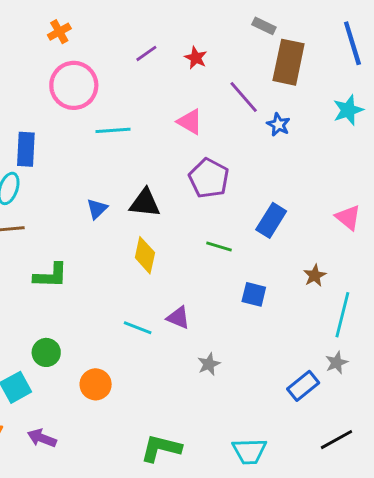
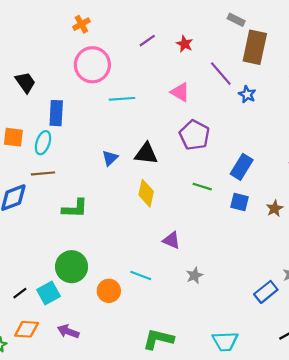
blue square: (254, 294) -> (239, 202), moved
cyan line: (138, 328) -> (141, 275), moved
green circle: (46, 352) -> (72, 267), size x1.5

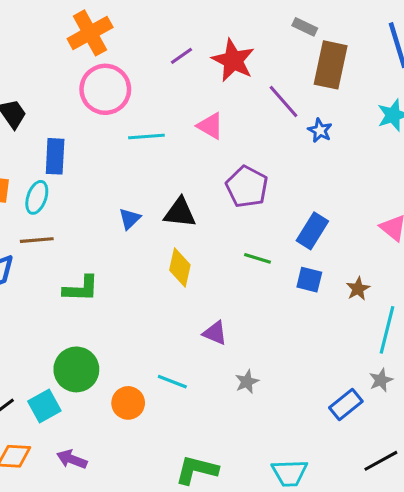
orange cross: (81, 24) -> (90, 33), size x1.8
red star: (185, 44) -> (233, 60), size x1.8
pink triangle: (180, 92) -> (210, 126), moved

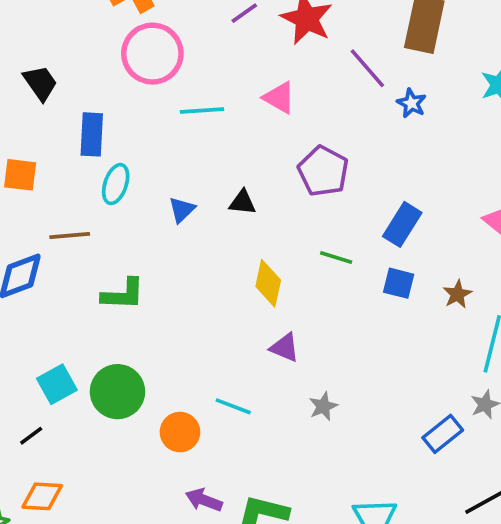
cyan ellipse: (37, 197) -> (116, 184), moved
black triangle: (180, 213) -> (242, 202), size x0.7
yellow diamond: (180, 267) -> (268, 283), moved
cyan square: (44, 406) -> (57, 384), moved
purple arrow: (72, 459) -> (204, 500), moved

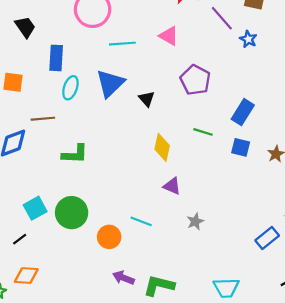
black triangle: (242, 202) -> (147, 99), turned 42
blue triangle: (182, 210) -> (110, 83), moved, size x1.8

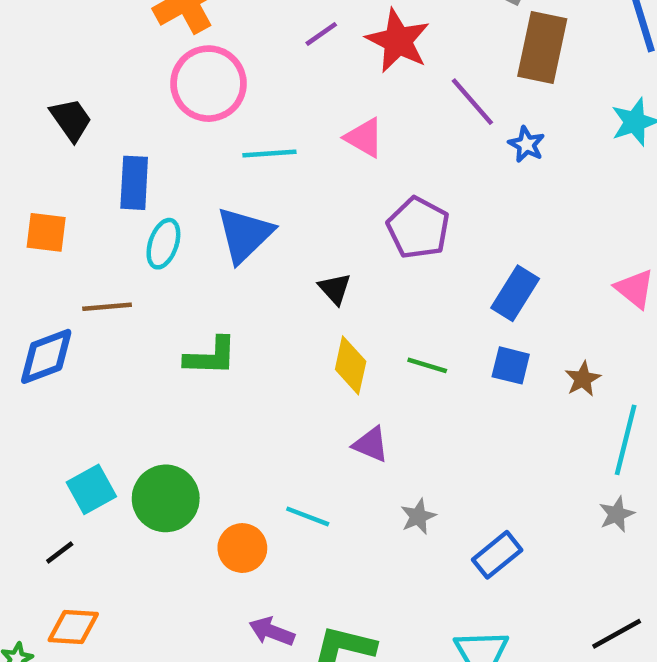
black triangle: (147, 99) -> (335, 289), moved
green line: (203, 132) -> (427, 365), moved
green L-shape: (75, 154) -> (211, 356), moved
blue rectangle: (267, 238) -> (497, 555), moved

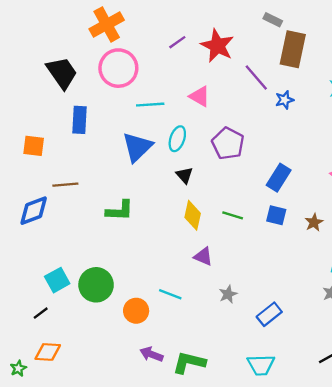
black trapezoid: (71, 120) -> (62, 73), moved, size x1.4
blue star: (526, 144) -> (285, 100), turned 30
cyan ellipse: (163, 244) -> (177, 139), moved

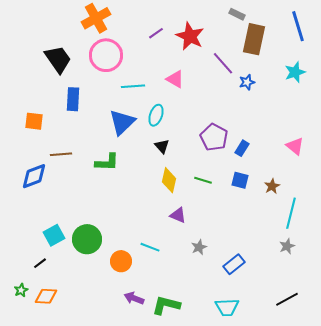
purple pentagon: (228, 143) -> (214, 137), moved
blue rectangle: (279, 178) -> (242, 148), size x0.7
green L-shape: (120, 211) -> (107, 162), moved
green star: (18, 368) -> (21, 290), moved

